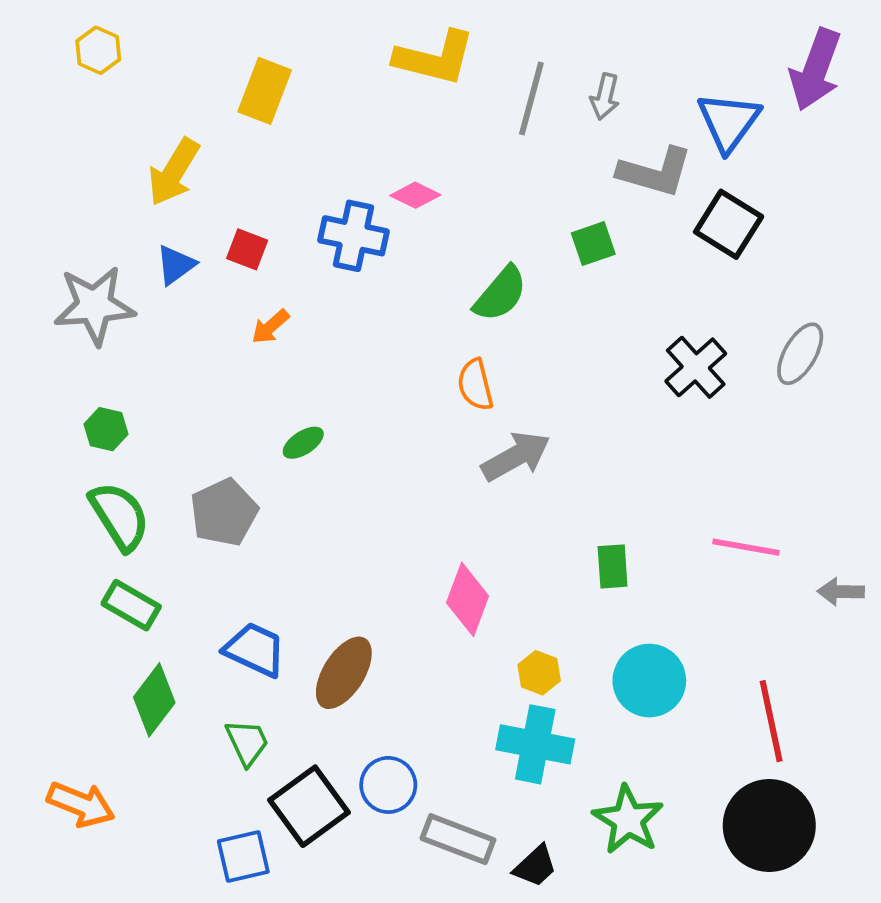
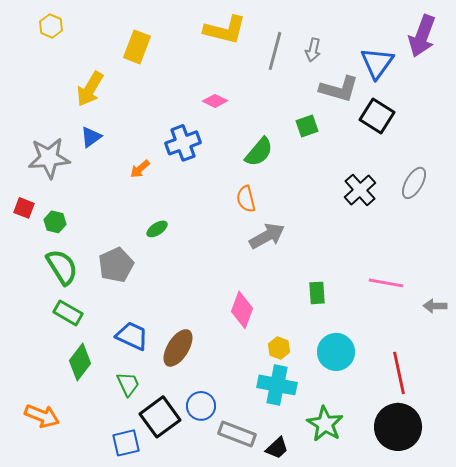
blue cross: (353, 236) -> (183, 143), moved, turned -32
red square: (247, 249) -> (24, 208), moved

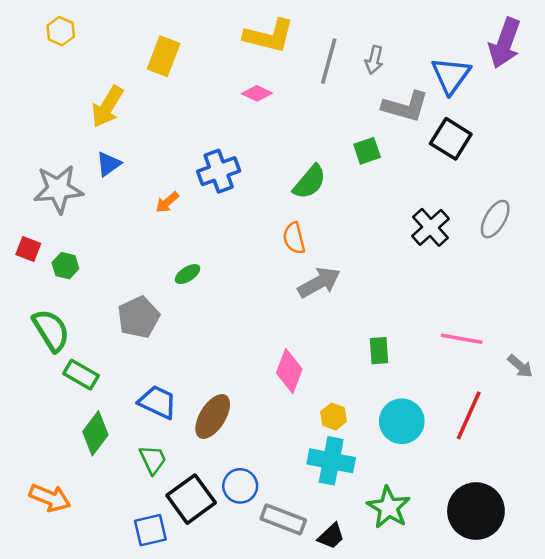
pink diamond: (215, 101) -> (257, 93), moved
green semicircle: (62, 267) -> (51, 330), moved
gray arrow: (435, 306) -> (520, 366), turned -140
red line: (399, 373) -> (469, 415), moved, turned 36

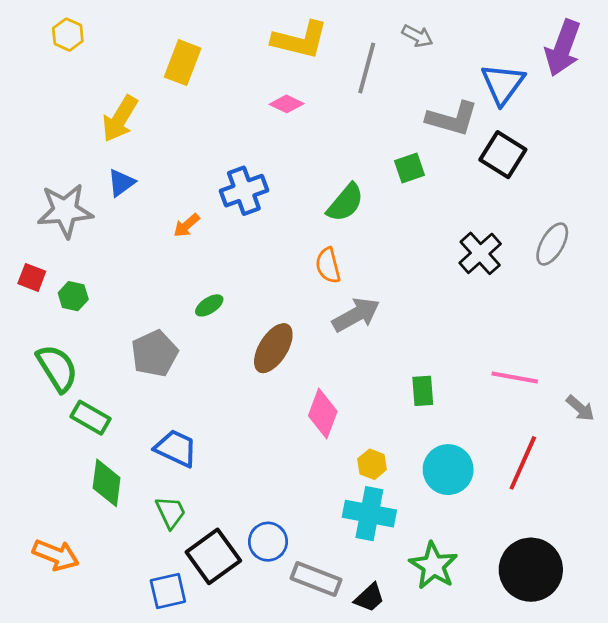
gray arrow: (374, 60) -> (417, 36), moved, turned -76
brown ellipse: (213, 416) -> (273, 348), moved
green diamond: (95, 433) -> (107, 483), turned -30

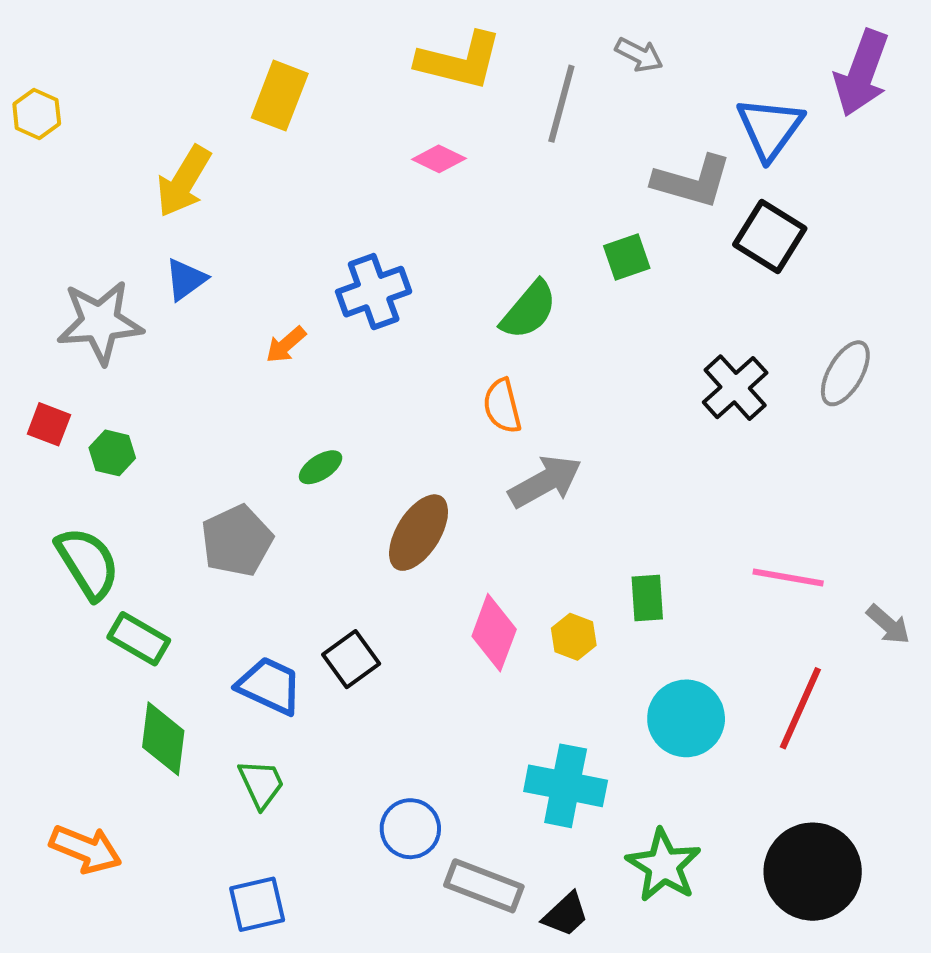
yellow hexagon: (68, 35) -> (37, 114), moved
yellow hexagon: (372, 464) -> (574, 637), moved
black square: (213, 556) -> (351, 659), moved, size x0.7

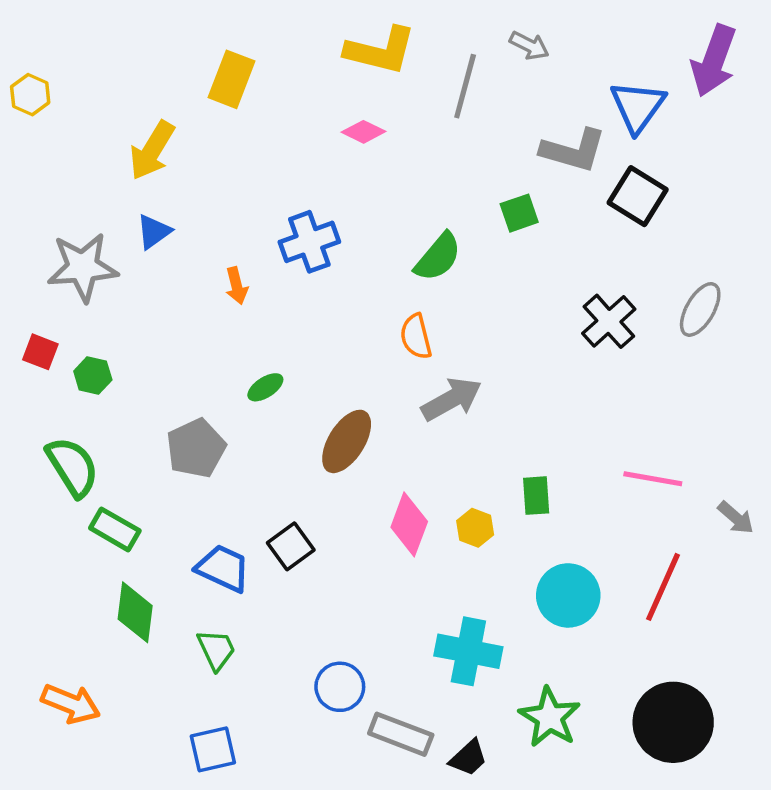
orange arrow: (286, 345) -> (237, 286), turned -63

